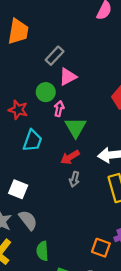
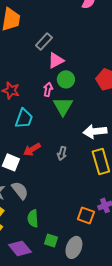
green circle: (46, 92) -> (66, 79), moved
red arrow: (70, 157) -> (32, 149), moved

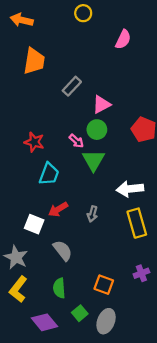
pink triangle: (56, 60) -> (101, 104), moved
pink arrow: (48, 89) -> (76, 141), turned 120
gray semicircle: (20, 190) -> (63, 250), moved
orange square: (86, 215) -> (104, 285), moved
green square: (51, 240) -> (80, 313), turned 32

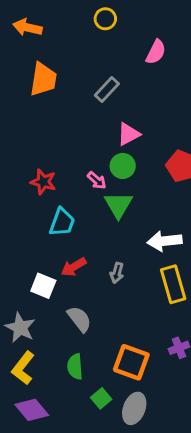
gray rectangle: (72, 86) -> (107, 89), moved
orange square: (104, 285) -> (131, 362), size x1.4
purple diamond: (44, 322) -> (32, 410), moved

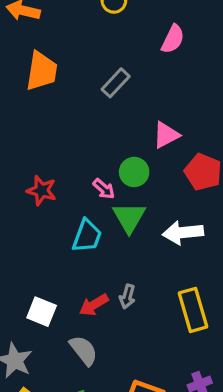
pink triangle: (128, 134) -> (166, 135), moved
cyan trapezoid: (62, 222) -> (87, 236), moved
white arrow: (165, 241) -> (183, 233), moved
red arrow: (74, 267) -> (94, 305), moved

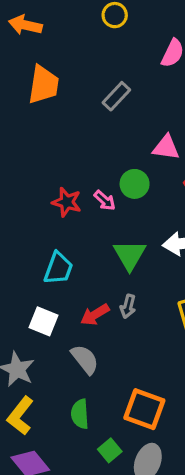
pink triangle: (166, 135) -> (166, 147), turned 36
red star: (42, 190) -> (67, 202), moved
green triangle: (129, 217) -> (130, 255), moved
cyan trapezoid: (87, 236) -> (58, 268), moved

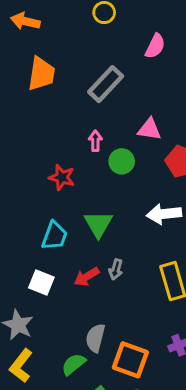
gray rectangle: (116, 96) -> (106, 84), size x1.4
pink arrow: (105, 200) -> (95, 141), moved, turned -132
green triangle: (130, 255) -> (98, 224), moved
gray semicircle: (85, 359) -> (95, 338), moved, turned -128
green semicircle: (80, 414) -> (73, 364), turned 55

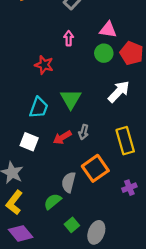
green circle: (122, 161) -> (104, 53), moved
white arrow: (164, 214) -> (119, 92), turned 140
orange square: (130, 360) -> (95, 168), moved, turned 35

